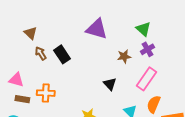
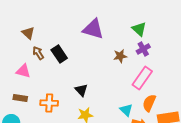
pink triangle: (16, 80) -> (23, 71), moved
black triangle: (110, 84) -> (81, 90), moved
orange cross: (46, 93) -> (49, 103), moved

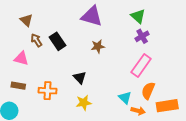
brown star: (120, 56) -> (98, 46), moved

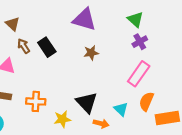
black triangle: (80, 78) -> (87, 103), moved, size x1.5
yellow star: (84, 103) -> (62, 119), moved
orange arrow: (138, 111) -> (101, 124), moved

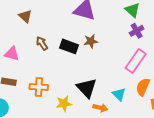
brown triangle: (12, 24) -> (25, 16), moved
brown arrow: (24, 46) -> (42, 43), moved
black rectangle: (47, 47) -> (69, 46), moved, turned -36

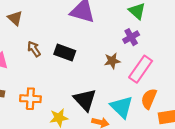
purple cross: (137, 31) -> (131, 37), moved
brown star: (91, 41) -> (112, 61), moved
cyan triangle: (119, 94) -> (122, 107), size x1.5

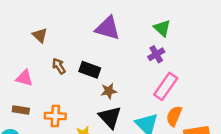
brown star: (112, 61) -> (109, 91), moved

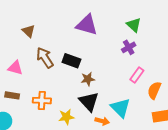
brown arrow: (59, 66) -> (45, 58), size x1.5
pink rectangle: (166, 86) -> (137, 75), size x0.7
orange semicircle: (174, 116) -> (154, 90), moved

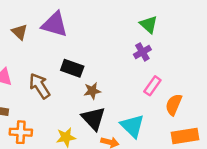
purple triangle: (87, 25) -> (55, 24), moved
brown arrow: (45, 58) -> (40, 86), moved
orange cross: (42, 101) -> (21, 132), moved

